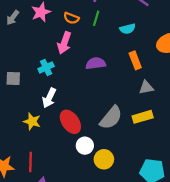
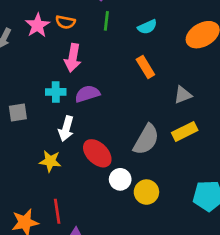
orange semicircle: (71, 18) -> (65, 22), moved
orange rectangle: (135, 60) -> (145, 67), moved
purple semicircle: (96, 63) -> (87, 94), moved
cyan cross: (46, 67) -> (56, 92), turned 35

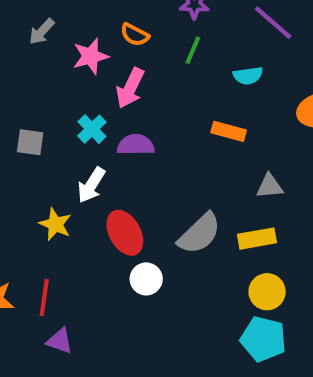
pink star: (37, 25) -> (90, 56), moved
orange rectangle: (145, 67) -> (229, 131), turned -60
cyan cross: (56, 92) -> (92, 129), turned 30
yellow circle: (146, 192) -> (267, 292), moved

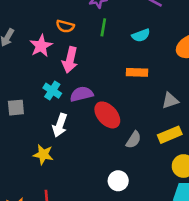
red ellipse: (125, 233) -> (107, 115), moved
gray semicircle: (199, 234) -> (134, 140), size x0.6
white circle: (146, 279) -> (118, 181), moved

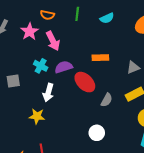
pink arrow: (70, 60) -> (53, 41), turned -36
orange rectangle: (137, 72) -> (100, 58), moved

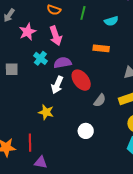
pink star: (30, 32) -> (28, 32), moved
orange rectangle: (100, 58) -> (101, 48), moved
white arrow: (48, 93) -> (57, 85), moved
yellow star: (37, 116) -> (46, 112), moved

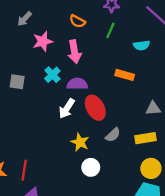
yellow star: (46, 112) -> (80, 142), moved

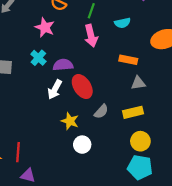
pink star: (43, 41) -> (45, 27), moved, turned -30
pink arrow: (74, 52) -> (91, 36), moved
orange rectangle: (125, 75) -> (128, 60), moved

